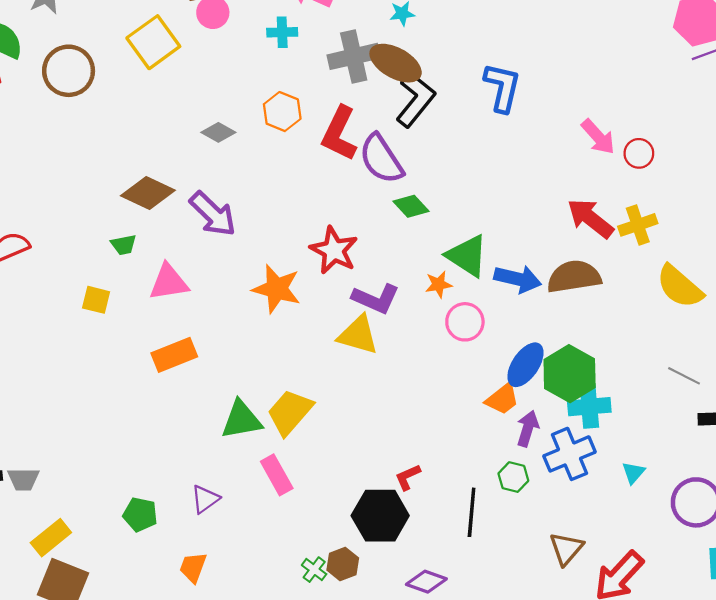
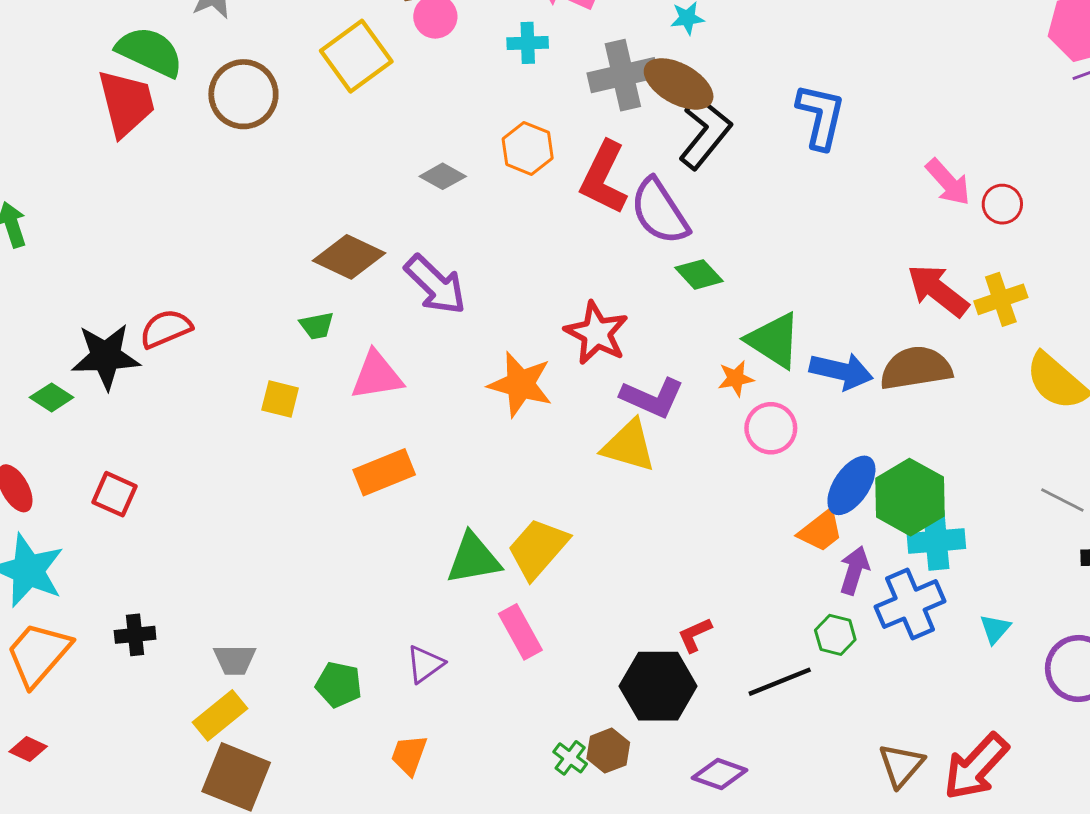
gray trapezoid: (23, 479) -> (235, 660), moved
black line: (472, 512) -> (780, 682), turned 63
brown triangle: (566, 549) -> (901, 765), moved

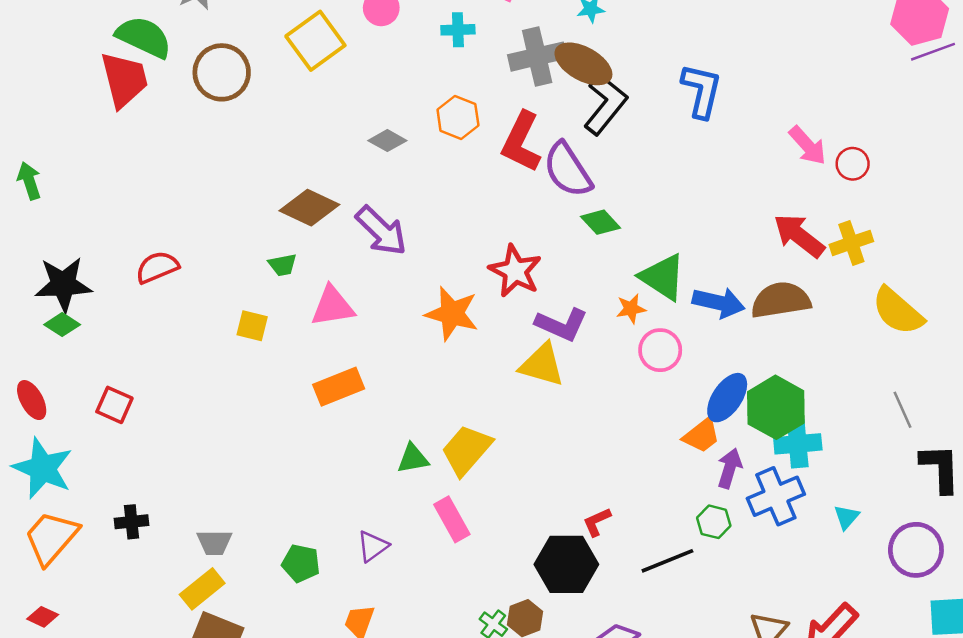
black star: (106, 356) -> (63, 284), moved
gray line: (1062, 500) -> (903, 410), turned 39
green triangle: (473, 559) -> (413, 459), size x0.7

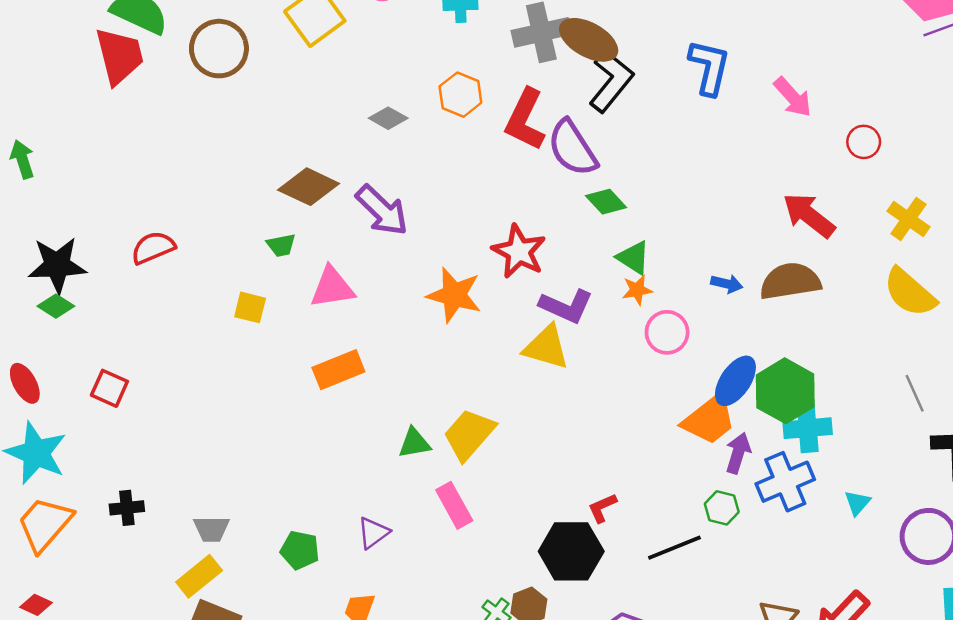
pink arrow: (808, 145) -> (793, 97), moved
yellow cross: (851, 243) -> (908, 219), moved, turned -36
green triangle: (663, 277) -> (633, 258), moved, size x0.7
blue arrow: (719, 303) -> (727, 284), size x0.6
orange trapezoid: (702, 435) -> (709, 419), size x1.4

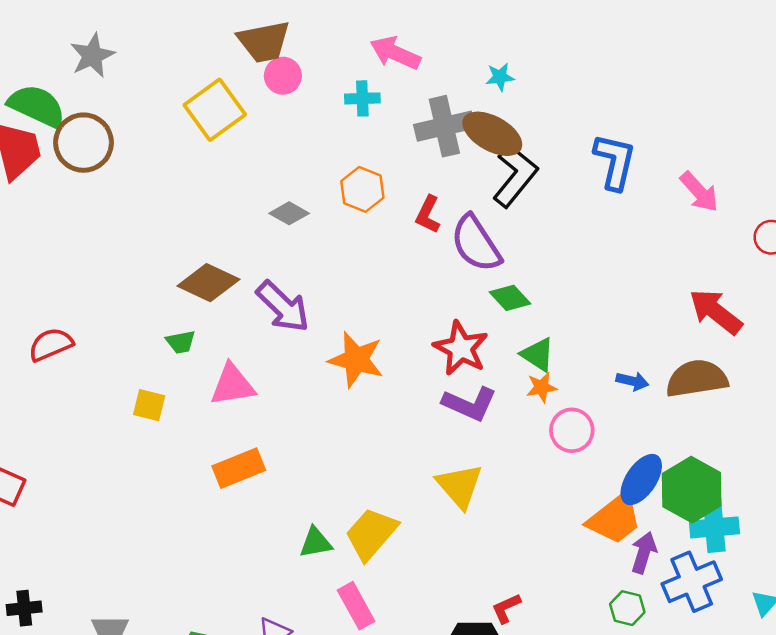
brown circle: (219, 49) -> (84, 143), moved
red L-shape: (525, 119) -> (428, 215), size x0.6
red star: (519, 251) -> (461, 348), moved
orange star: (454, 295) -> (356, 360), moved
yellow triangle: (546, 347) -> (460, 486), moved, turned 33

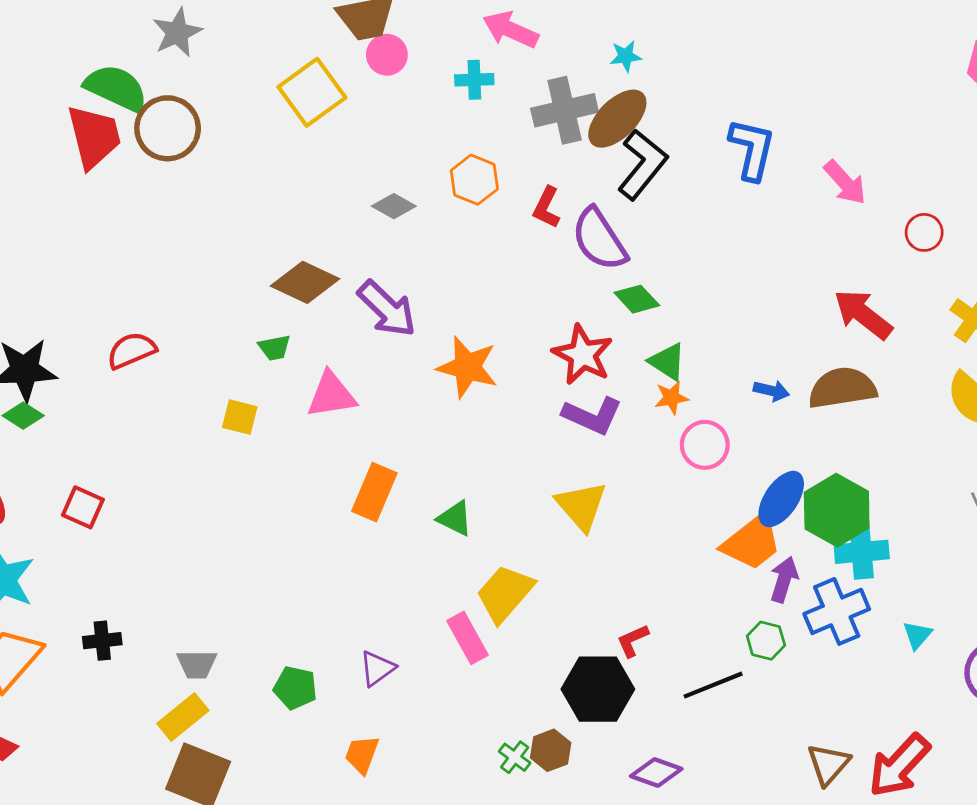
brown ellipse: (492, 134) -> (617, 119), turned -74
orange rectangle: (239, 468) -> (374, 492), moved, turned -45
yellow trapezoid: (371, 534) -> (505, 593), moved
green triangle: (316, 543) -> (455, 518), moved, turned 36

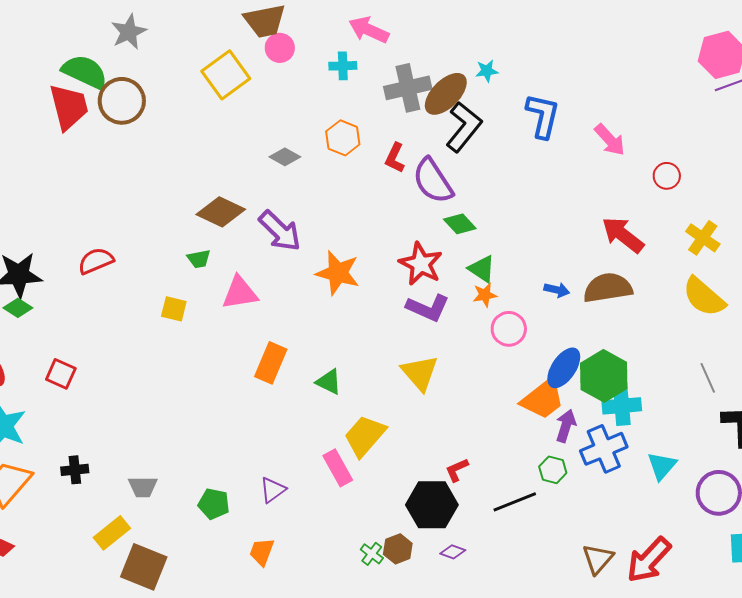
cyan star: (626, 56) -> (487, 71), moved
cyan triangle: (917, 635) -> (662, 466), size x1.4
yellow rectangle: (183, 717) -> (112, 533), moved
purple diamond: (656, 772) -> (453, 552), moved, size x0.7

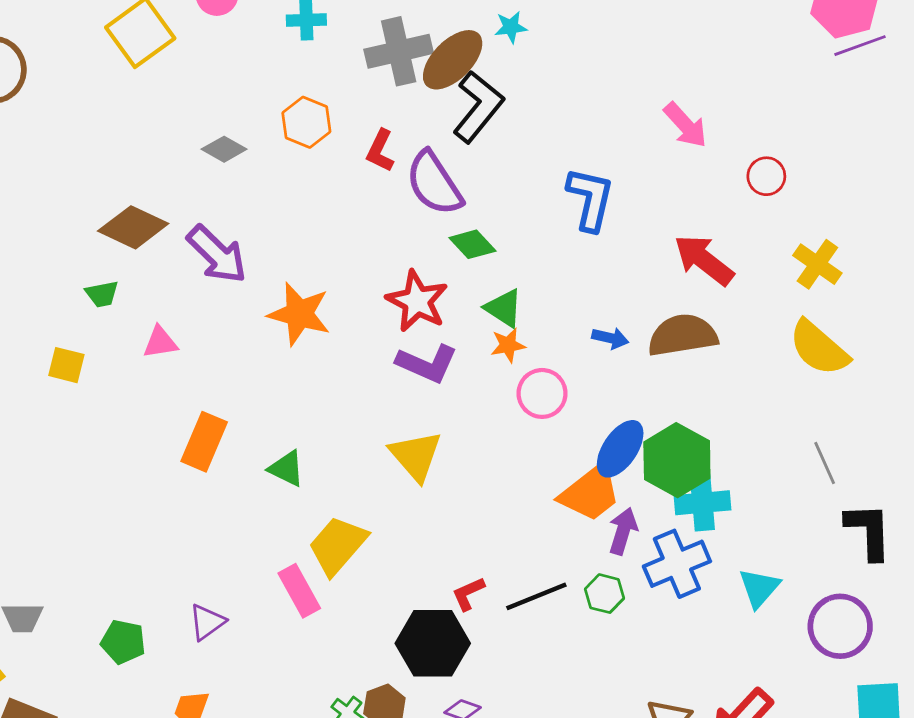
blue L-shape: (543, 116) -> (590, 199), moved
pink triangle: (240, 293) -> (160, 342), size x0.7
black line: (515, 502) -> (536, 596), moved

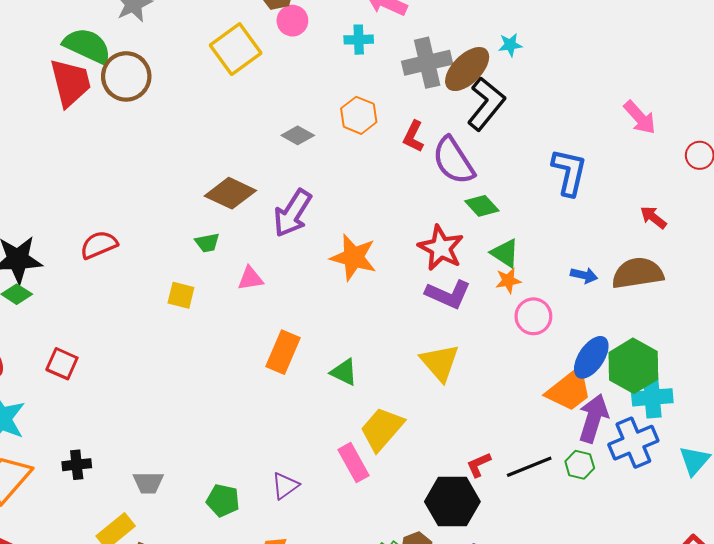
purple arrow: (217, 254) -> (292, 213), turned 78
red arrow: (704, 260) -> (653, 217), size x0.6
purple arrow: (623, 531) -> (593, 418), size x1.4

